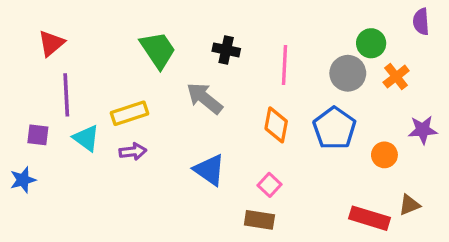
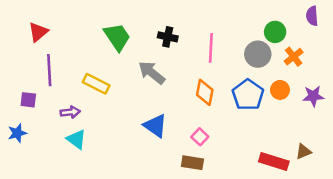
yellow rectangle: (130, 113) -> (96, 84), turned 45
cyan triangle: (86, 138) -> (76, 139), moved
purple arrow: (133, 152) -> (70, 112), moved
orange circle: (384, 155) -> (280, 90), moved

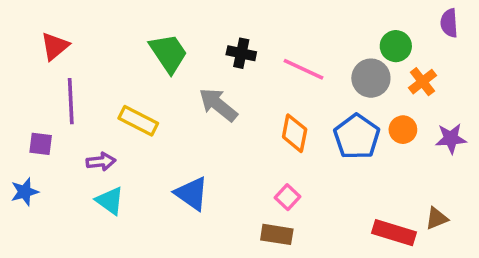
pink line: (211, 48) -> (303, 69), turned -68
blue triangle: (155, 126) -> (192, 194), moved

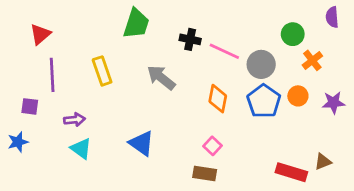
green trapezoid: (168, 53) -> (136, 24), moved, turned 52
black cross: (241, 53) -> (190, 39), moved
gray circle: (371, 78) -> (261, 64), moved
yellow rectangle: (138, 121) -> (102, 71), moved, turned 44

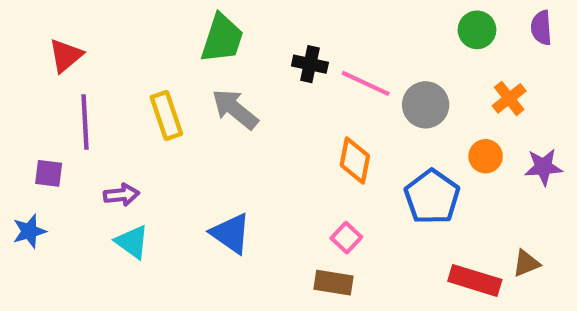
green circle: (293, 34) -> (477, 30), moved
gray arrow: (161, 78) -> (235, 109), moved
blue pentagon: (264, 101) -> (432, 197), moved

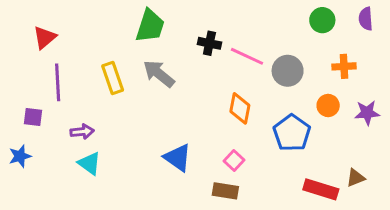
orange cross: (509, 98) -> (344, 66), turned 35
blue triangle: (231, 233) -> (178, 158), moved

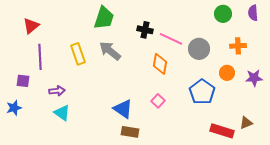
orange diamond: (240, 108) -> (160, 64), moved
pink square: (234, 160) -> (158, 101), moved
brown rectangle: (225, 191) -> (130, 132), moved

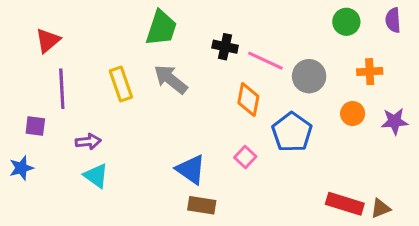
blue pentagon: (202, 92) -> (292, 132), moved
brown triangle: (246, 123) -> (381, 208), moved

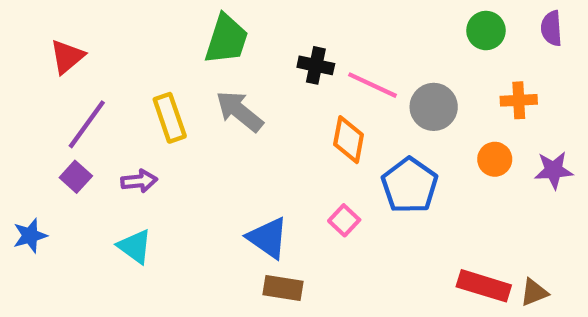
purple line: (62, 89) -> (87, 124), turned 39
purple square: (35, 126) -> (76, 177), moved, turned 35
purple arrow: (88, 142) -> (139, 181), moved

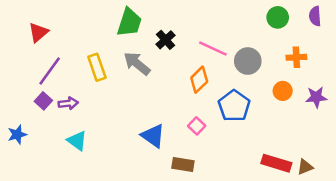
black cross: (316, 65) -> (166, 40), moved, turned 36
orange diamond: (349, 140) -> (199, 80), turned 35
purple arrow: (139, 181) -> (68, 103), moved
brown rectangle: (283, 288) -> (183, 164), moved

